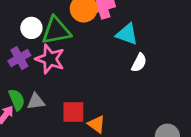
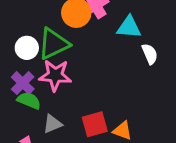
white semicircle: (139, 63) -> (150, 54), turned -36
green semicircle: (17, 100) -> (29, 100), moved, turned -30

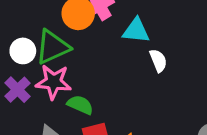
green semicircle: (29, 100) -> (80, 105), moved

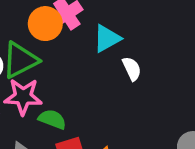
cyan triangle: (136, 31) -> (107, 39), turned -32

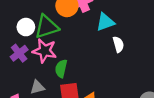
green semicircle: (52, 119) -> (61, 69), turned -108

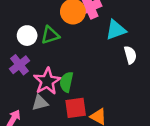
green triangle: (47, 27) -> (50, 35), size x0.7
pink star: (45, 51) -> (47, 81), moved, turned 30

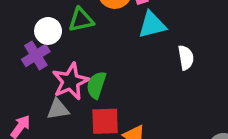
cyan triangle: (116, 30) -> (152, 25), moved
white circle: (27, 36) -> (48, 31), moved

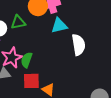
white semicircle: (186, 58) -> (78, 45), size x1.5

